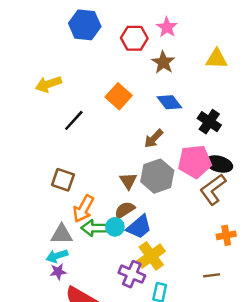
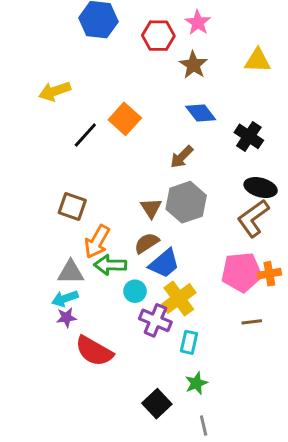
orange square: (119, 96) -> (125, 119), moved
pink pentagon: (195, 162) -> (242, 272), moved
cyan circle: (115, 227) -> (135, 291), moved

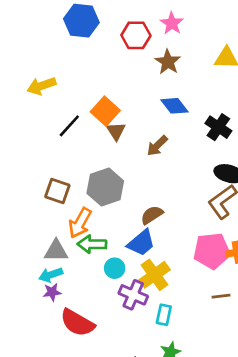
gray hexagon: (186, 202) -> (105, 187), moved
brown triangle: (151, 208) -> (116, 131), moved
brown semicircle: (147, 243) -> (152, 215), moved

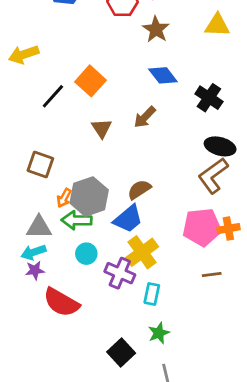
brown triangle: (116, 131) -> (102, 128), moved
gray hexagon: (105, 187) -> (89, 197), moved
orange arrow: (80, 223) -> (64, 198), size x0.6
cyan circle: (115, 268) -> (86, 254), moved

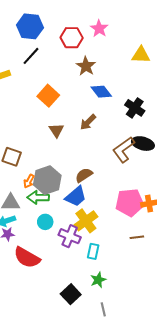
brown star: (156, 29) -> (86, 66), moved
black line: (53, 96) -> (31, 56), moved
brown L-shape: (213, 176) -> (124, 150), moved

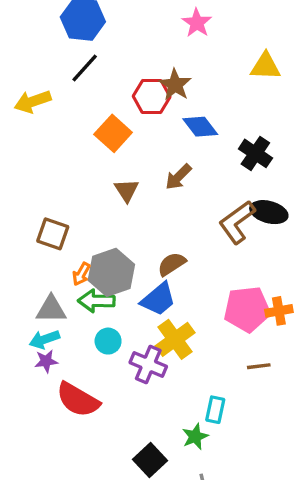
red hexagon: (72, 38) -> (152, 96), moved
cyan rectangle: (93, 251) -> (215, 410), moved

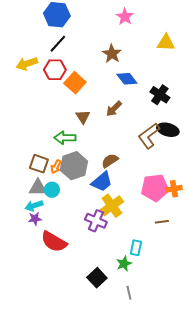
red hexagon: (152, 96) -> (55, 70), moved
brown square: (53, 234) -> (39, 164), moved
green arrow: (96, 301) -> (65, 138), moved
cyan circle: (108, 341) -> (52, 190), moved

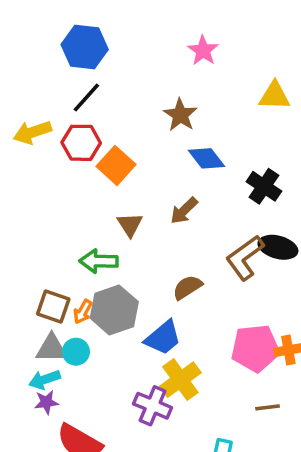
brown semicircle: (110, 161) -> (187, 287), moved

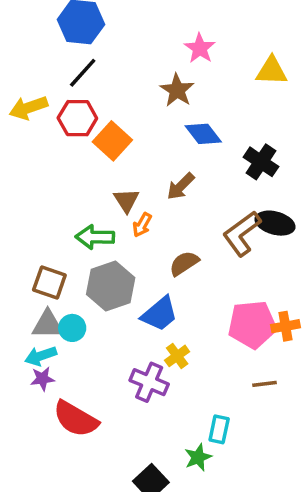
pink star: (203, 50) -> (200, 48), moved
orange arrow: (83, 312) -> (142, 225), moved
yellow cross: (180, 380) -> (177, 356), size x0.6

